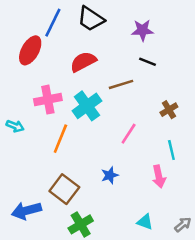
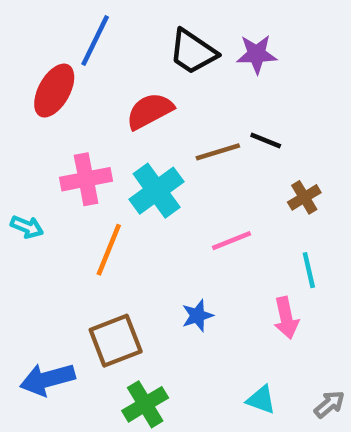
black trapezoid: (91, 19) -> (193, 52), moved
black line: (148, 62) -> (266, 141), moved
pink line: (129, 134) -> (232, 241), turned 35
brown square: (64, 189) -> (116, 341), turned 32

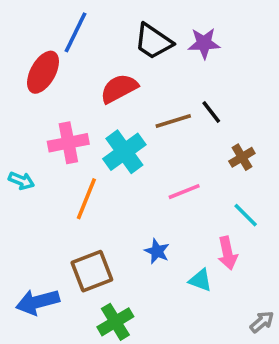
black line: (266, 141) -> (211, 112), turned 30
cyan line: (309, 270) -> (246, 215), turned -32
blue star: (197, 316) -> (157, 251), turned -30
cyan triangle: (261, 400) -> (200, 280), moved

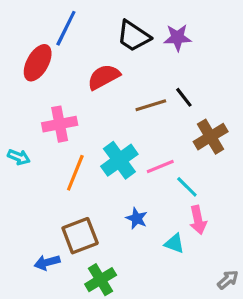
cyan cross: (124, 152) -> (119, 160), moved
brown cross: (242, 157) -> (211, 137), size x1.5
cyan line: (246, 215) -> (187, 187), moved
blue arrow: (38, 302) -> (47, 262), moved, size x0.7

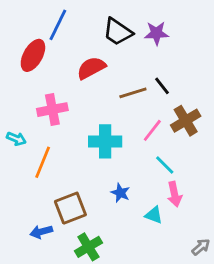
cyan cross: (119, 160) -> (105, 141), turned 36
pink line: (160, 166) -> (152, 130), moved, turned -30
orange line: (75, 173) -> (43, 162), moved

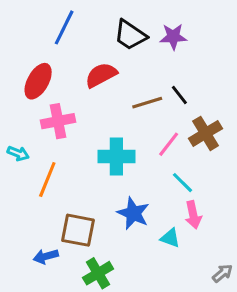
red ellipse: (33, 55) -> (38, 81), moved
blue star: (120, 193) -> (133, 213), size x1.5
brown square: (70, 208) -> (78, 230), turned 32

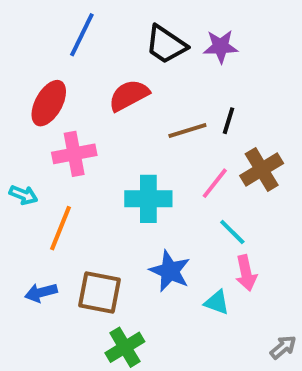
black line: (179, 95) -> (228, 121), turned 55
blue arrow: (46, 256) -> (41, 293), moved

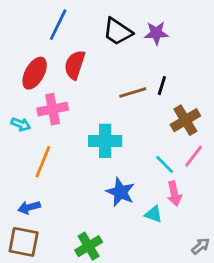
red semicircle: (129, 95) -> (75, 65), moved, turned -44
pink line: (215, 183) -> (194, 156), moved
cyan arrow: (23, 195) -> (21, 124), moved
brown square: (100, 293) -> (24, 242), moved

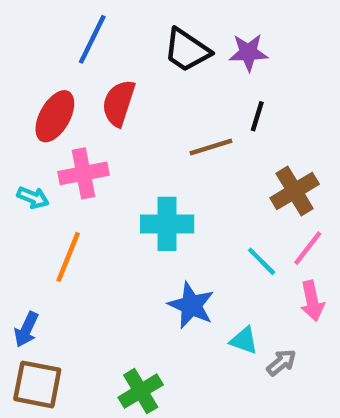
black line: (162, 86) -> (257, 116), moved
pink arrow: (174, 193) -> (312, 301), moved
blue arrow: (29, 207) -> (26, 329), moved, turned -50
gray arrow: (201, 246) -> (281, 362), moved

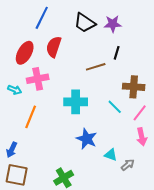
brown cross: (295, 191) -> (134, 87), turned 35
cyan line: (262, 261) -> (115, 107), moved

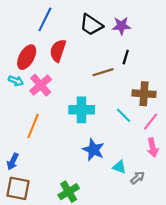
pink cross: (38, 79) -> (41, 85), turned -30
cyan arrow: (15, 90) -> (16, 81), moved

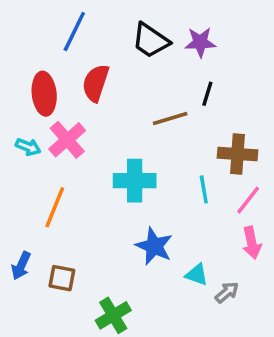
red ellipse: (27, 57) -> (44, 94), turned -35
cyan arrow: (16, 81) -> (28, 147), moved
cyan line: (124, 115) -> (204, 189), turned 35
brown square: (18, 188) -> (62, 278), moved, size x0.7

